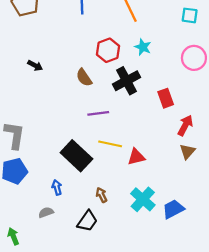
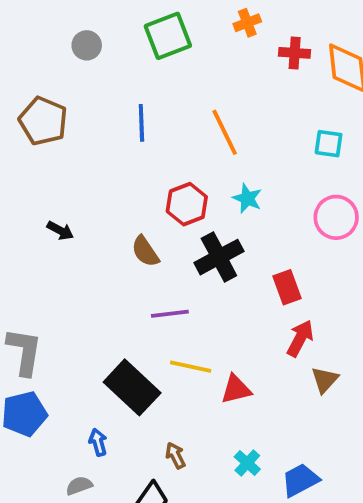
red arrow: (185, 125) -> (300, 338), moved
cyan cross: (143, 199) -> (247, 463), size x0.6

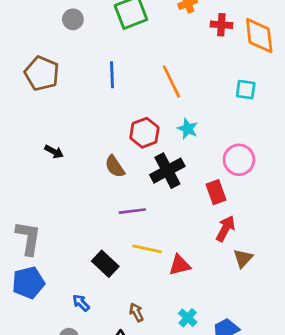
pink circle: (336, 217) -> (239, 160), moved
black rectangle: (132, 387) -> (105, 264), size x0.7
blue arrow: (98, 442) -> (81, 303), turned -30

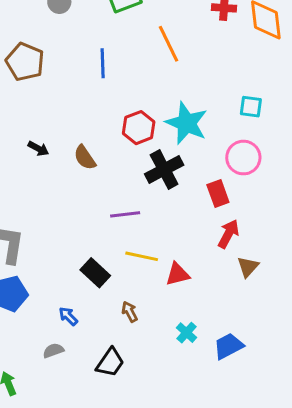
orange line: (171, 81) -> (169, 44), moved
cyan square: (246, 90) -> (251, 107), moved
cyan star: (188, 129) -> (187, 123), size x1.8
brown semicircle: (115, 167) -> (85, 158), moved
brown arrow: (136, 312) -> (130, 312), moved

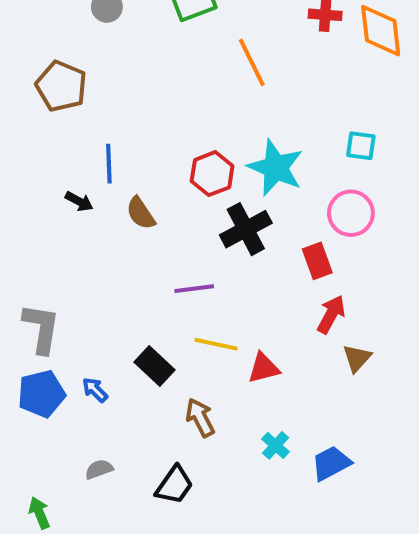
blue line: (103, 63) -> (109, 164), moved
brown arrow: (130, 312) -> (200, 418), size x1.4
blue arrow: (68, 316) -> (95, 390), moved

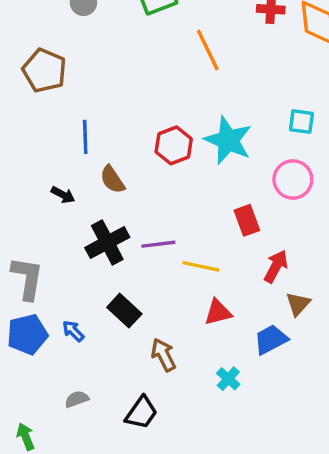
black arrow: (79, 201) -> (63, 195), moved
black cross: (246, 229) -> (107, 242), moved
red rectangle: (317, 261) -> (247, 220), moved
yellow line: (216, 344) -> (201, 266), moved
blue trapezoid: (331, 463) -> (271, 340), moved

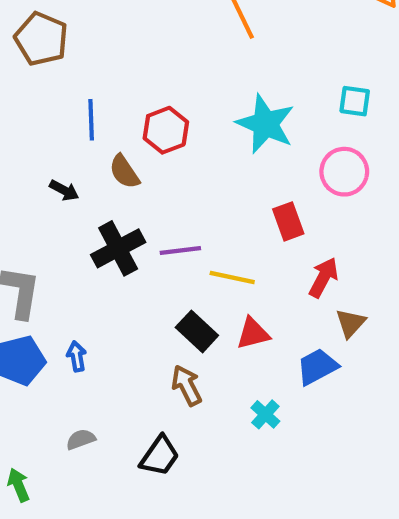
red hexagon: (174, 145) -> (166, 130), moved
black rectangle: (124, 311) -> (197, 331), moved
blue arrow: (73, 331) -> (77, 356), turned 35

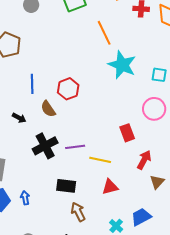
cyan star: (265, 124) -> (122, 65), moved
black rectangle: (197, 331) -> (66, 186), moved, turned -36
blue trapezoid: (317, 367) -> (141, 217), moved

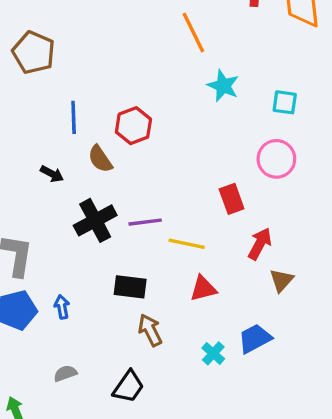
cyan star: (122, 65) -> (223, 86), size x0.7

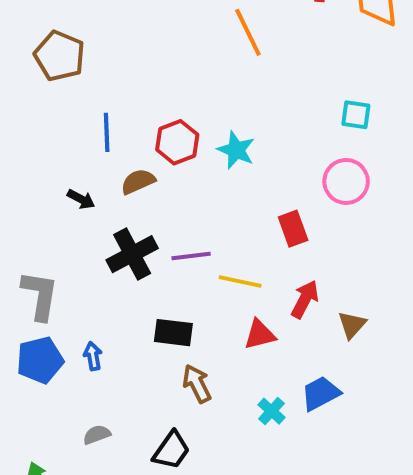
cyan star: (223, 86) -> (236, 150), moved
brown semicircle: (100, 159) -> (138, 181), turned 100
red arrow: (260, 244) -> (305, 299), moved

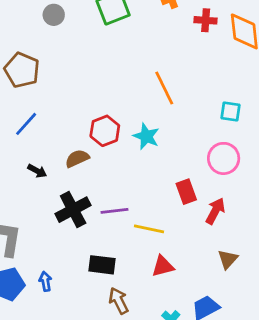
orange line: (248, 32) -> (164, 88), moved
blue line: (107, 132) -> (26, 124), moved, turned 44
red arrow: (305, 299) -> (215, 211), moved

